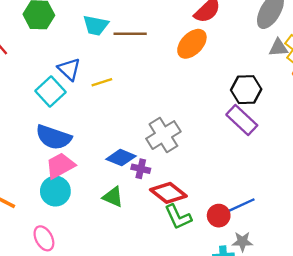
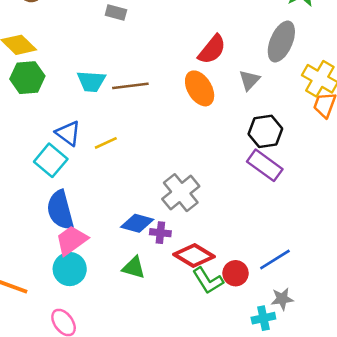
orange ellipse: (192, 44) -> (200, 88), turned -68
gray triangle: (278, 48) -> (249, 80), moved, turned -36
blue semicircle: (54, 137) -> (60, 210), turned 63
red circle: (219, 216) -> (236, 273), moved

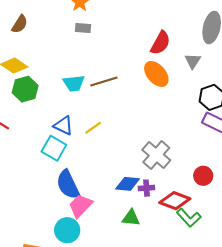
cyan circle: (70, 269) -> (67, 230), moved
red circle: (236, 273) -> (203, 176), moved

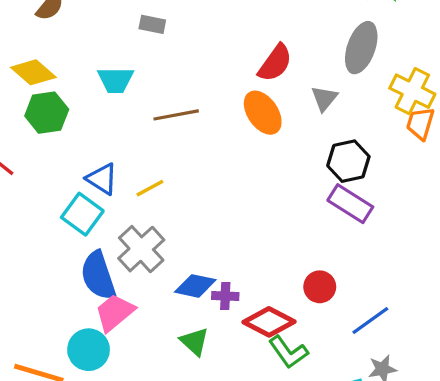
cyan trapezoid: (74, 83) -> (116, 80), moved
gray cross: (156, 155) -> (141, 249), moved
green triangle: (131, 218) -> (195, 342), turned 30

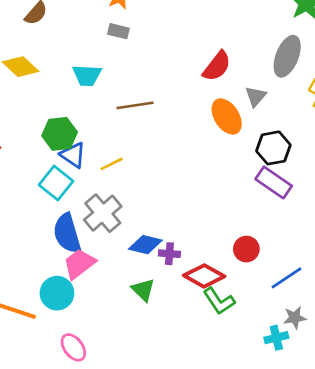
green hexagon: (47, 113) -> (60, 134), moved
orange ellipse: (263, 113) -> (227, 116), moved

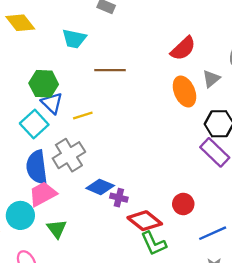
green triangle: (143, 290) -> (57, 229), moved

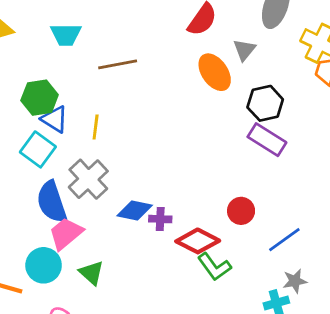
yellow line: (83, 116) -> (96, 127), turned -54

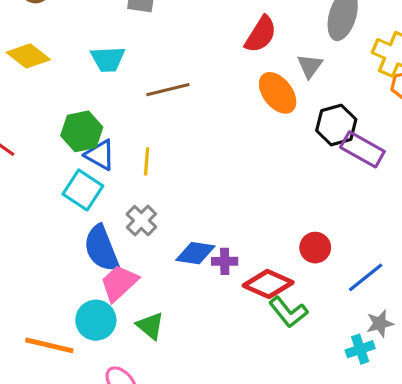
purple rectangle: (267, 140) -> (362, 149), moved
gray cross: (88, 179) -> (141, 221), size x0.7

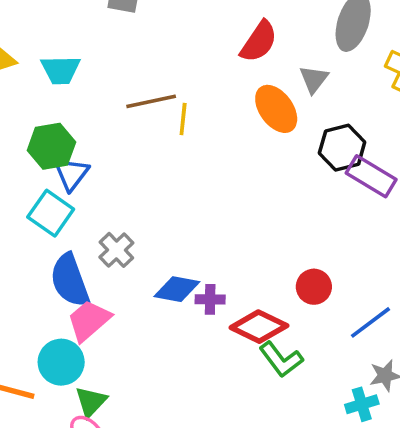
cyan trapezoid: (108, 59) -> (61, 70), moved
blue triangle: (100, 155) -> (71, 174), turned 36
yellow line: (147, 161) -> (183, 119), moved
green triangle: (150, 326) -> (91, 402), moved, turned 32

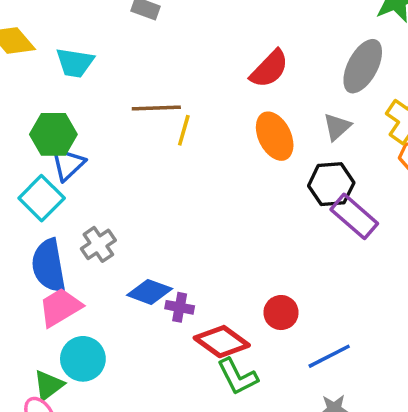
gray triangle: (314, 79) -> (337, 127), moved
cyan circle: (61, 362) -> (83, 359), moved

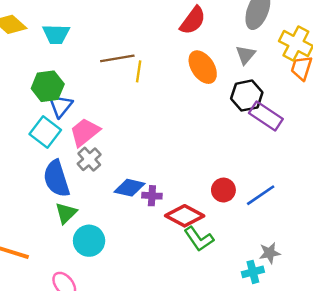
pink trapezoid: (60, 307) -> (85, 132), moved
blue line: (329, 356) -> (261, 195), moved
green triangle: (49, 385) -> (66, 213), moved

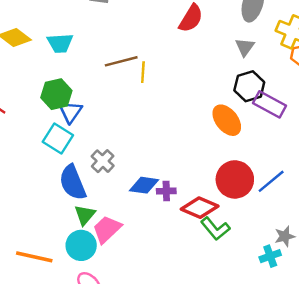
orange ellipse: (203, 67) -> (227, 120), moved
pink trapezoid: (85, 132) -> (107, 229), moved
red circle: (223, 190) -> (235, 179), size x1.6
cyan circle: (89, 241) -> (81, 245), moved

